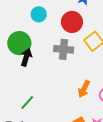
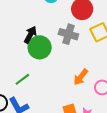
green circle: (19, 43) -> (40, 47), moved

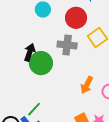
green line: (22, 79) -> (34, 109), moved

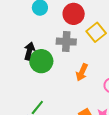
orange arrow: (87, 85) -> (82, 72), moved

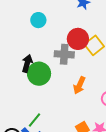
red circle: (74, 14) -> (78, 39), moved

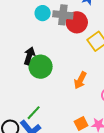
red circle: (78, 39) -> (77, 22), moved
gray cross: (64, 54) -> (63, 15), moved

